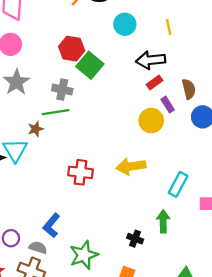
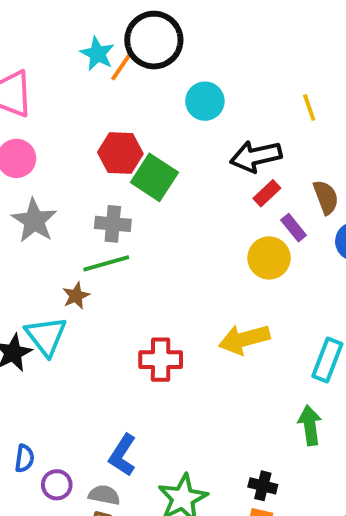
yellow line: (169, 27) -> (309, 107), moved
black cross: (135, 239) -> (263, 486), moved

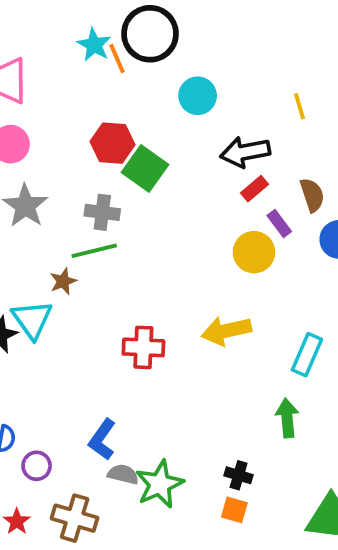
orange line: (121, 67) -> (117, 58), turned -60
gray semicircle: (104, 495) -> (123, 474), moved

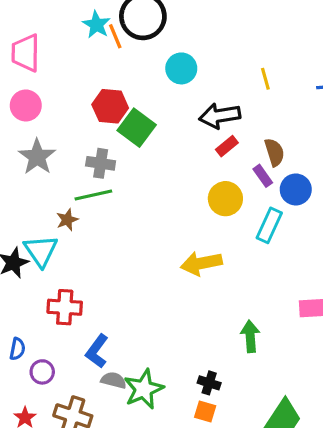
purple rectangle: (279, 223) -> (263, 176), moved
red cross: (143, 347) -> (65, 307), moved
cyan rectangle: (307, 355) -> (269, 225), moved

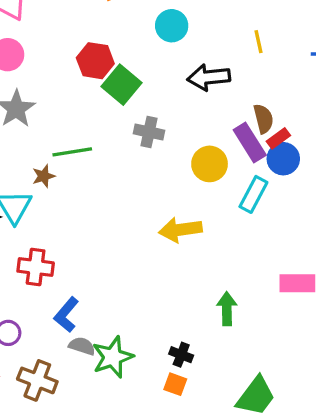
red rectangle: (227, 146) -> (278, 138), moved
gray cross: (101, 163) -> (149, 132), moved
purple rectangle: (263, 176) -> (250, 142), size x1.6

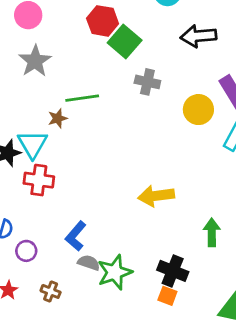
yellow arrow: (180, 230) -> (156, 196), moved
red cross: (36, 267) -> (39, 180), moved
black cross: (181, 355) -> (173, 271), size x1.5
brown cross: (37, 380) -> (51, 291), size x0.6

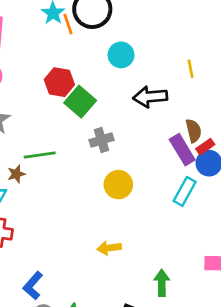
gray cross: (147, 82) -> (102, 140), turned -30
yellow circle: (198, 110) -> (118, 185), moved
yellow arrow: (156, 196) -> (109, 248), size x0.7

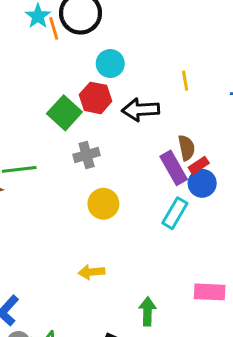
red hexagon: (59, 82) -> (96, 98), moved

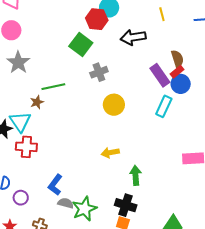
red hexagon: (96, 98) -> (97, 19), moved
brown semicircle: (186, 148) -> (177, 59), moved
green arrow: (147, 311) -> (136, 175), moved

